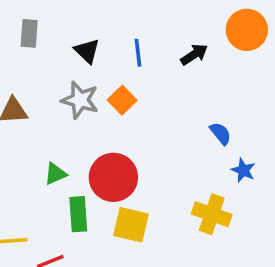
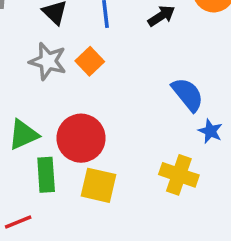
blue semicircle: (220, 133) -> (188, 94), size x1.5
green triangle: (55, 174) -> (23, 135), size x1.4

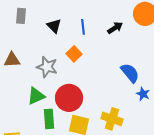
gray star: (48, 61) -> (47, 67), moved
yellow cross: (179, 175) -> (112, 119), moved

